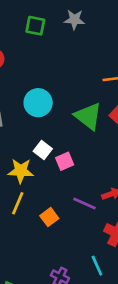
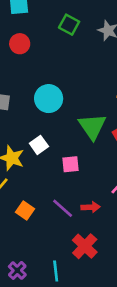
pink square: (65, 161) -> (71, 164), moved
orange square: (49, 217) -> (25, 211), turned -36

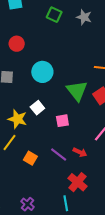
red circle: (20, 44) -> (17, 44), moved
red arrow: (91, 207) -> (80, 152), turned 32
cyan line: (56, 271) -> (66, 203), moved

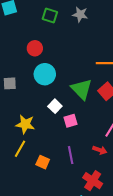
red circle: (17, 44) -> (35, 48), moved
white square: (37, 108) -> (55, 106), moved
red arrow: (80, 152) -> (100, 150), moved
purple line: (59, 155) -> (71, 155), turned 48

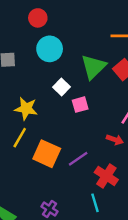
green triangle: (82, 89) -> (93, 67), turned 30
purple line: (71, 155) -> (78, 159), moved, turned 66
orange square: (43, 162) -> (47, 154), size x1.6

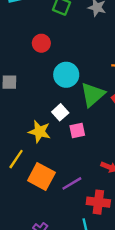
cyan circle: (50, 49) -> (66, 75), moved
yellow star: (26, 109) -> (39, 132), moved
red cross: (106, 176) -> (98, 202), turned -30

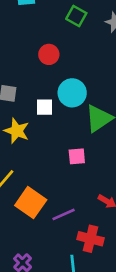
white square: (60, 112) -> (44, 107), moved, turned 35
yellow star: (39, 132) -> (17, 131), moved

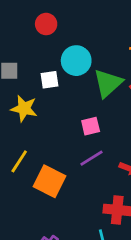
purple line: (64, 214) -> (91, 158), moved

